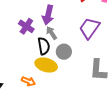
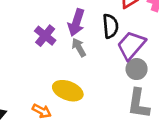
black semicircle: (44, 46) -> (110, 26), moved
gray circle: (64, 52) -> (137, 69), moved

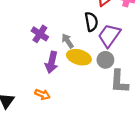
purple arrow: (76, 23) -> (52, 62), moved
gray circle: (137, 69) -> (105, 60), moved
yellow ellipse: (68, 91) -> (79, 57), moved

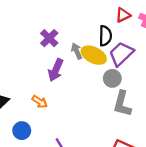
yellow ellipse: (79, 57) -> (94, 55), moved

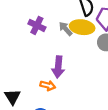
purple arrow: (56, 70) -> (58, 67), moved

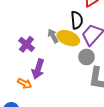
purple cross: (37, 25) -> (26, 44), moved

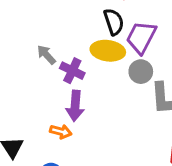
gray arrow: (53, 36) -> (46, 55), moved
purple cross: (26, 44) -> (72, 71), moved

